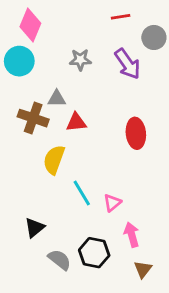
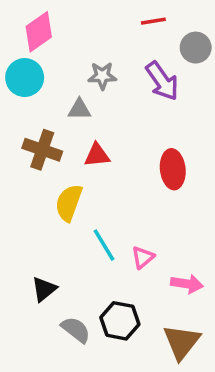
pink diamond: (30, 25) -> (39, 32), turned 32
gray triangle: (57, 99) -> (79, 109), moved
pink arrow: (132, 235) -> (187, 284), moved, turned 115
brown triangle: (143, 269) -> (182, 342), size x1.6

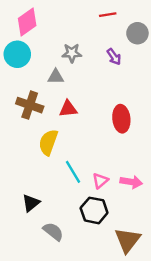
purple arrow: (162, 81) -> (114, 57), size x0.6
pink arrow: (187, 284) -> (131, 182), moved
black hexagon: (120, 321) -> (94, 210), moved

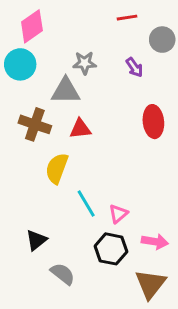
gray triangle: (56, 77) -> (66, 91), size x1.5
red ellipse: (121, 119) -> (153, 122), moved
pink arrow: (131, 182) -> (155, 242), moved

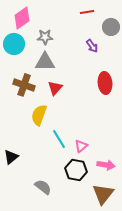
gray star: (85, 63) -> (45, 37), moved
red triangle: (80, 129) -> (55, 88), turned -42
black triangle: (36, 240) -> (11, 157), moved

